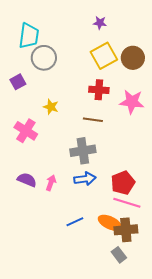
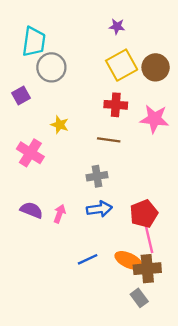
gray cross: (83, 151) -> (97, 176), size x0.7
pink line: (127, 203) -> (149, 237), turned 60

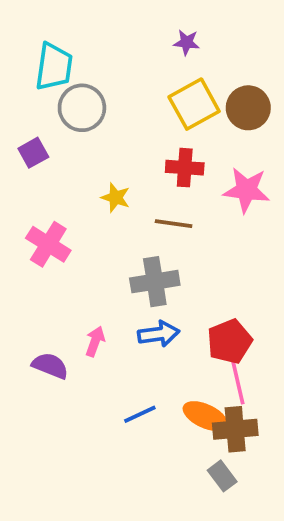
yellow star: (60, 125) -> (116, 198), moved
gray cross: (97, 176) -> (155, 282), size x1.4
purple semicircle: (32, 210) -> (50, 366), moved

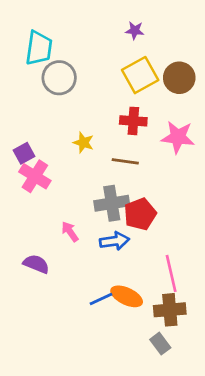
purple square: (33, 153) -> (24, 153), moved
pink arrow: (95, 341) -> (70, 232), moved, turned -55
red pentagon: (230, 341) -> (140, 214), moved
orange ellipse: (205, 416) -> (127, 296), moved

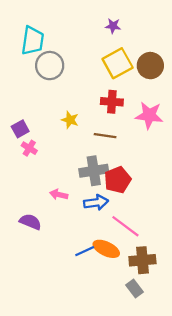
pink cross: (35, 176) -> (29, 148), size x0.6
pink arrow: (70, 232) -> (59, 195), turned -42
pink line: (171, 273) -> (125, 226), moved, turned -40

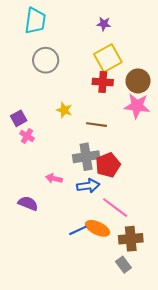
cyan trapezoid: (33, 41) -> (35, 21), moved
brown circle: (150, 66) -> (138, 81), moved
red cross: (112, 102) -> (103, 82), moved

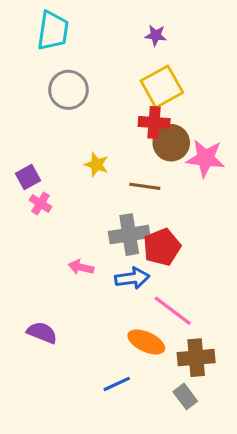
brown circle: (138, 81) -> (171, 143), moved
purple semicircle: (28, 203) -> (42, 333), moved
blue line: (78, 230) -> (117, 384), moved

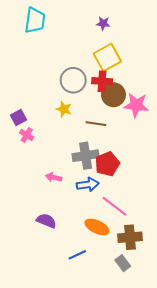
gray circle: (68, 90) -> (73, 80), moved
purple semicircle: (42, 333) -> (46, 221), moved

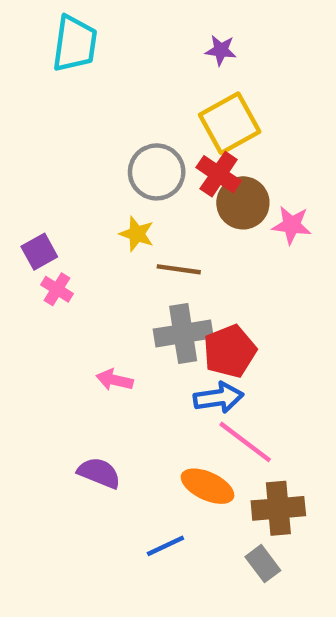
red cross: (102, 81) -> (219, 174), turned 30
pink star: (136, 105) -> (292, 225), size x0.7
brown line: (96, 124) -> (179, 269), moved
blue arrow: (88, 185) -> (219, 398), moved

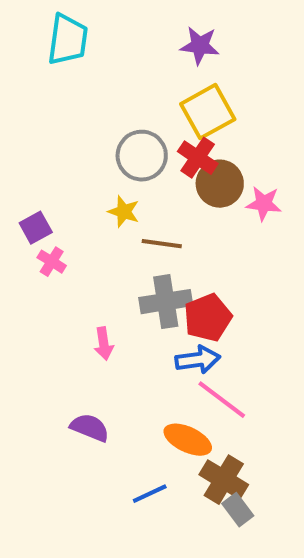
purple star: (221, 50) -> (200, 46), size x1.4
pink arrow: (115, 380) -> (104, 344), turned -112
brown cross: (278, 508) -> (224, 480), moved, turned 36

